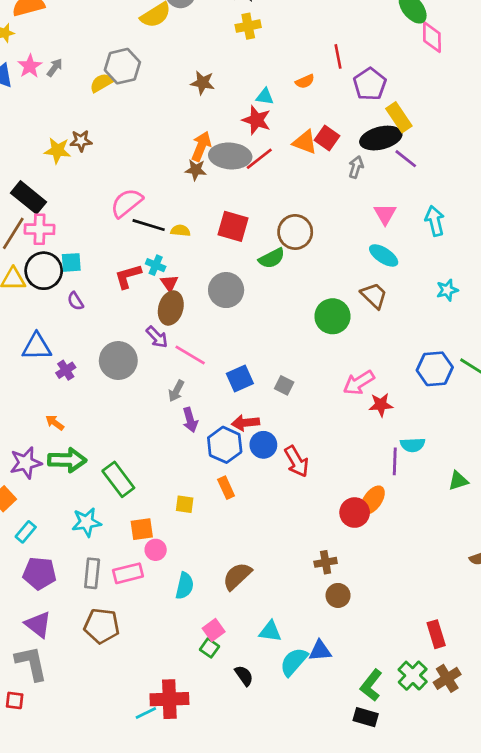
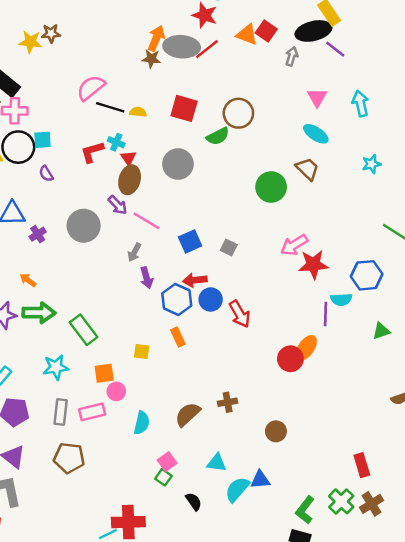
blue hexagon: (435, 369) -> (367, 275), moved
red star: (381, 405) -> (313, 264), size x1.4
brown cross: (326, 562) -> (228, 402), moved

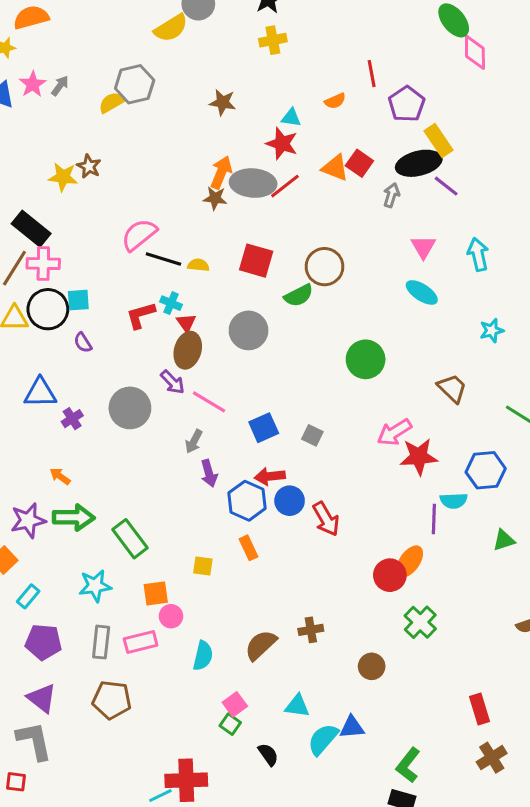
brown star: (51, 33) -> (89, 166), turned 30
brown trapezoid: (307, 169) -> (452, 388), moved
green cross: (341, 501) -> (420, 622), moved

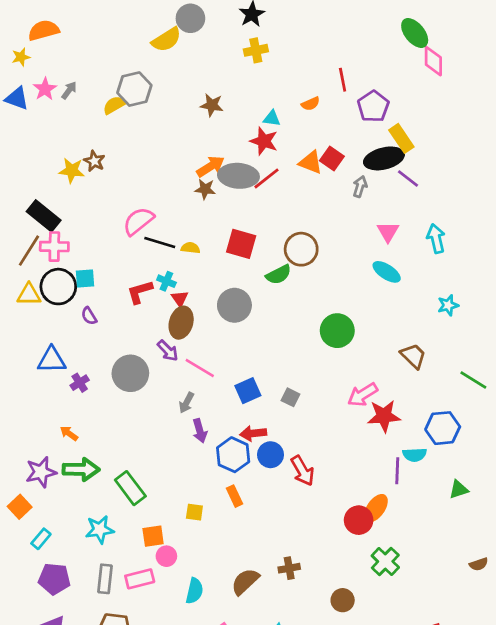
orange arrow: (221, 172) -> (210, 166), turned 36

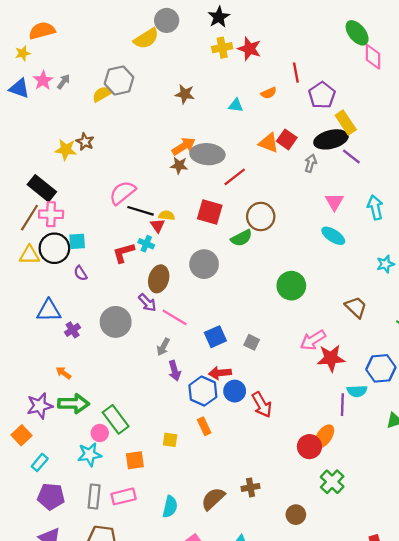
red star: (264, 141) -> (249, 49), moved
red line: (266, 178) -> (235, 177), moved
red triangle: (180, 299) -> (158, 226), moved
pink circle: (166, 556) -> (100, 433), moved

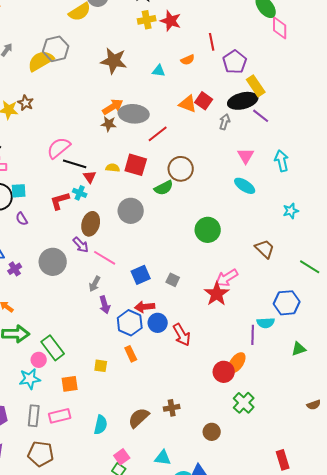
yellow semicircle: (102, 94) -> (41, 61), size x1.5
brown star: (185, 94) -> (114, 61), size x1.5
yellow semicircle: (167, 215) -> (113, 168), moved
red star: (331, 358) -> (217, 294), moved, turned -30

